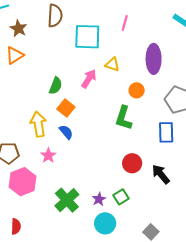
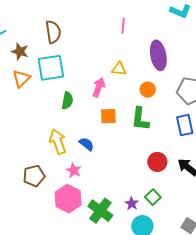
cyan square: (87, 37) -> (51, 68), moved
orange square: (66, 108) -> (108, 116), moved, turned -30
pink hexagon: (22, 182) -> (68, 199), moved

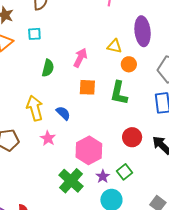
cyan square: (51, 68) -> (34, 34), size x0.5
yellow triangle: (119, 69) -> (115, 46), moved
pink hexagon: (68, 199) -> (89, 150), moved

